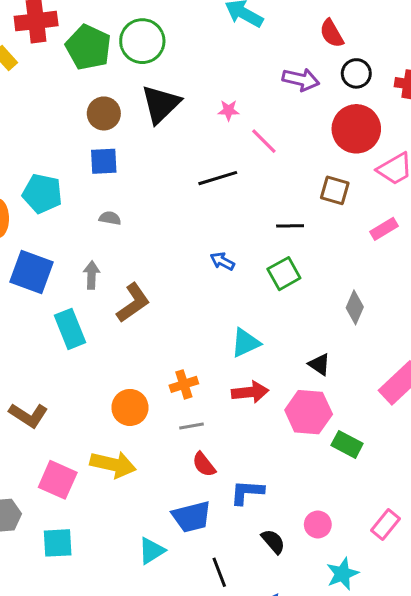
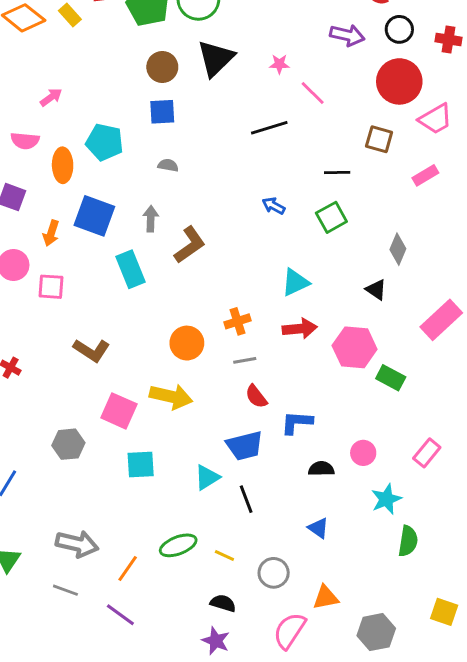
black triangle: (319, 364) -> (376, 290), moved
black semicircle: (273, 541) -> (321, 469), turned -50
cyan square: (58, 543) -> (141, 464), moved
black line: (219, 572) -> (246, 499), moved

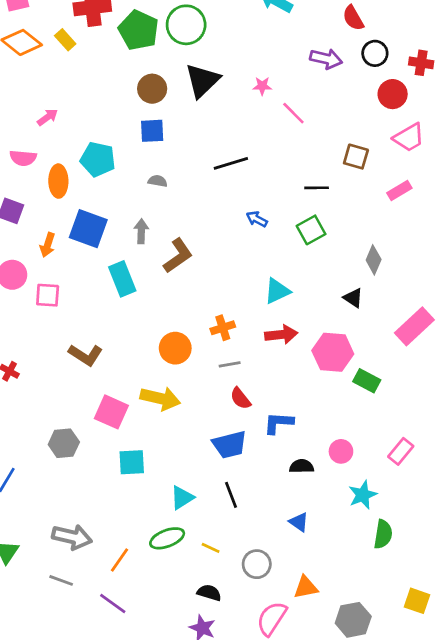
red circle: (399, 81) -> (393, 94), moved, size x0.7
black line: (269, 128) -> (231, 163), moved
cyan triangle: (207, 477) -> (182, 498), moved

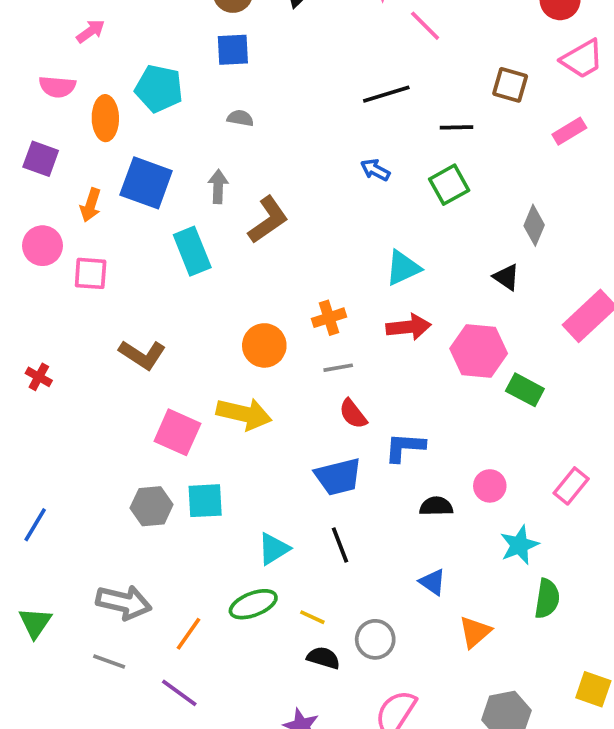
black line: (231, 163) -> (386, 94), moved
gray hexagon: (64, 443) -> (152, 506), moved
orange triangle: (306, 587) -> (475, 632), moved, turned -30
black semicircle: (209, 593) -> (323, 658), moved

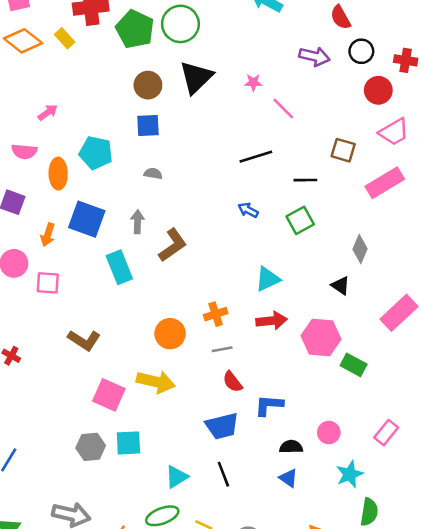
pink rectangle: (569, 131) -> (385, 183), size x1.6
blue triangle: (432, 582) -> (288, 478), moved

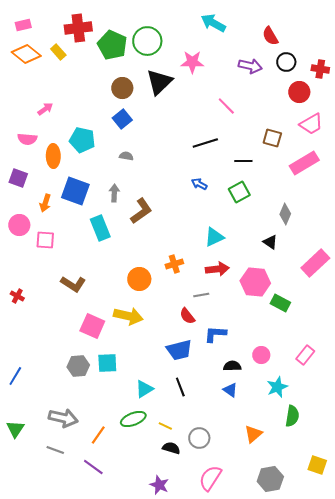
pink star: (253, 82) -> (192, 62), moved, size x1.6
blue square: (148, 125) -> (122, 119), turned -36
gray line: (222, 349) -> (201, 295), moved

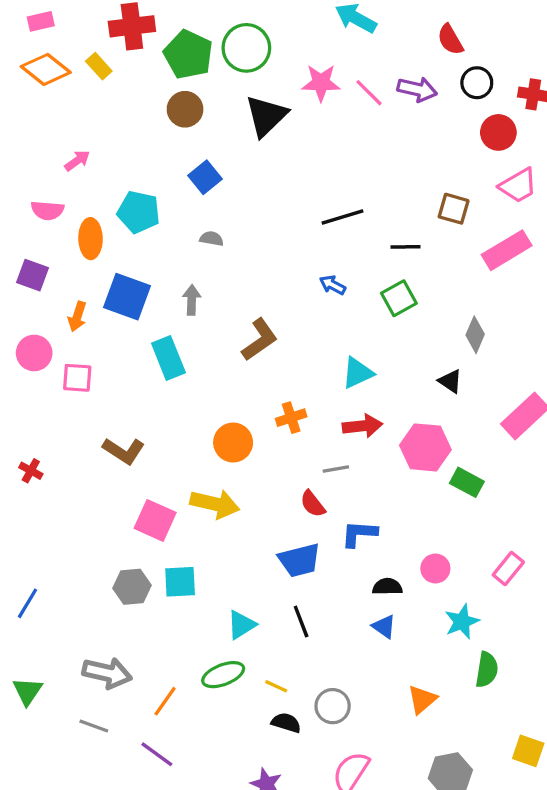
brown circle: (122, 88) -> (185, 109), moved
pink line: (226, 106) -> (369, 93), moved
brown L-shape: (141, 211) -> (260, 340), moved

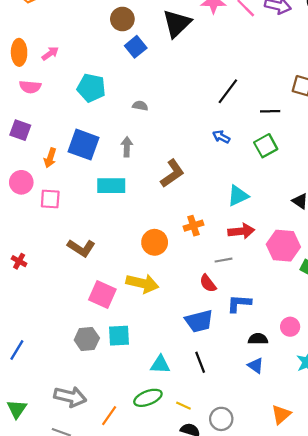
blue square: (205, 177) -> (136, 47), moved
black line: (343, 217) -> (228, 91), turned -36
orange ellipse: (91, 239) -> (19, 52), moved
cyan rectangle: (168, 358) -> (111, 186), turned -68
cyan triangle: (241, 625) -> (160, 364), turned 35

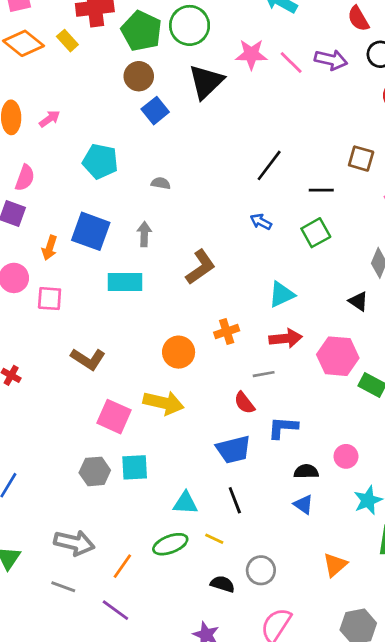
pink semicircle: (30, 87) -> (25, 178), moved, turned -75
yellow line: (183, 406) -> (214, 539), moved

